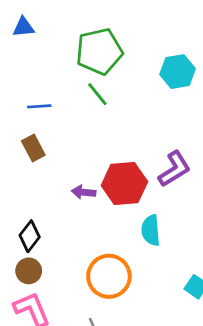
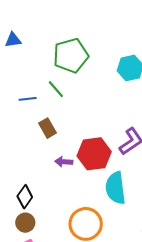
green line: (97, 94) -> (56, 89), moved
brown rectangle: (33, 148) -> (47, 128), moved
cyan semicircle: (151, 230) -> (115, 188), size x1.4

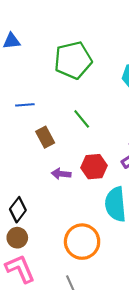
green line: (56, 89) -> (82, 119), moved
red hexagon: (94, 154) -> (94, 167), size x0.7

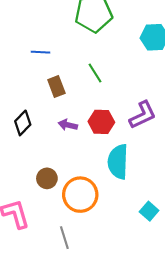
black diamond: (18, 210) -> (23, 123), moved
brown circle: (17, 238) -> (47, 178), moved

